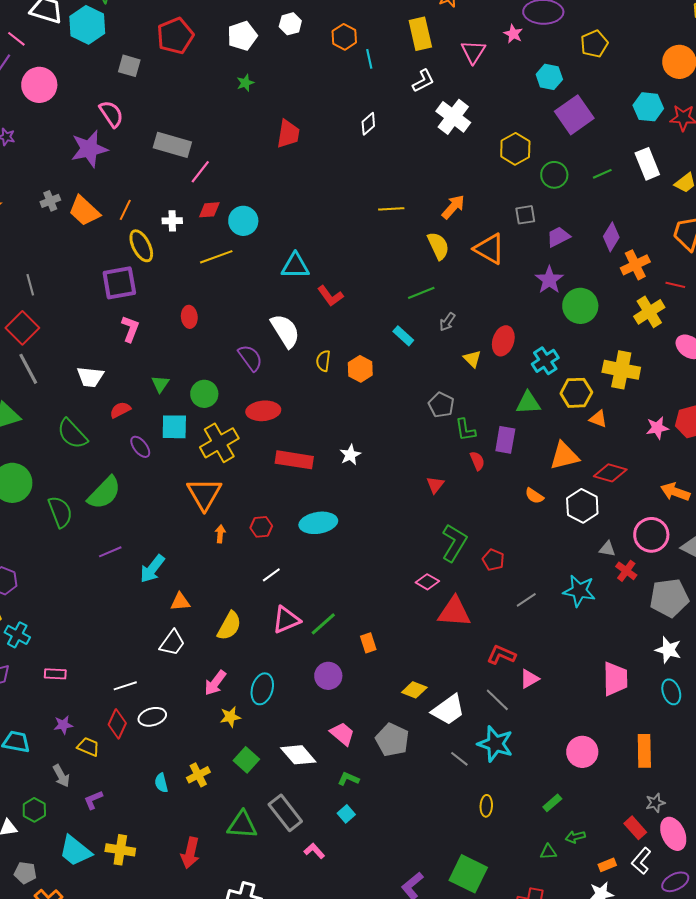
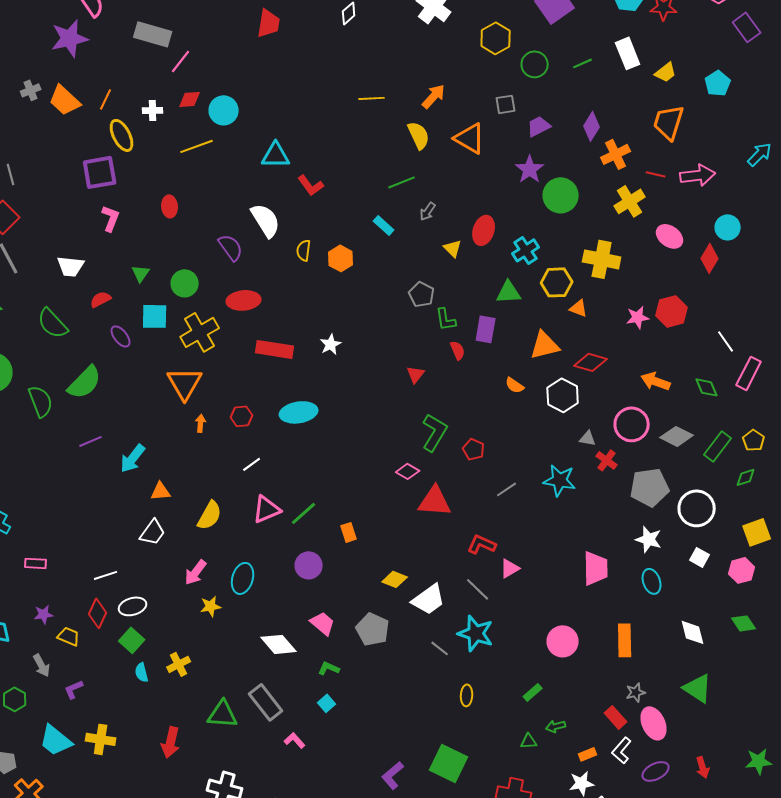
green square: (246, 760) -> (132, 640), moved

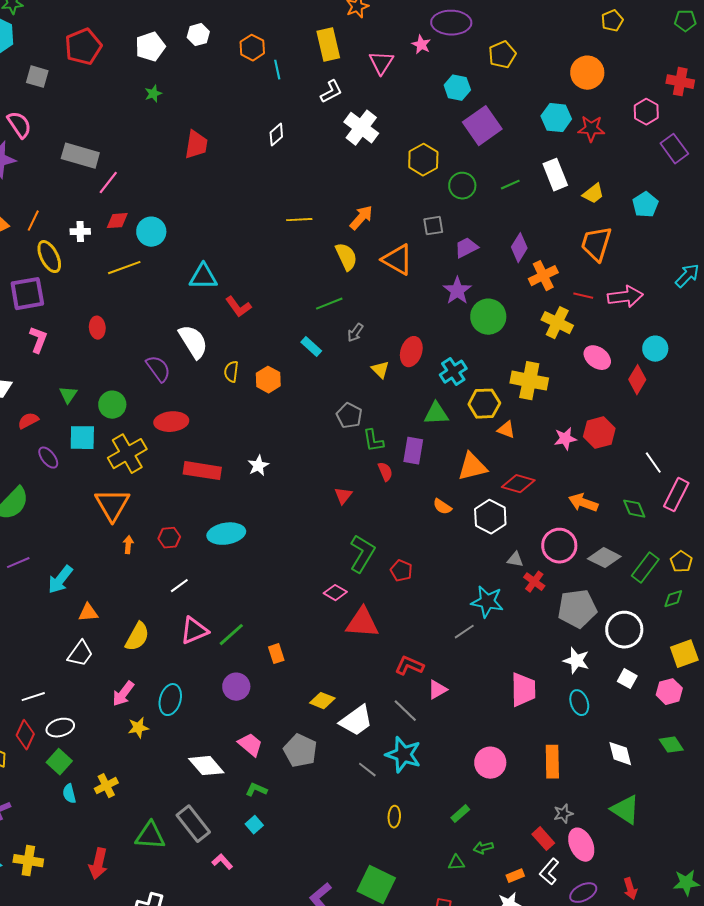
yellow cross: (630, 201) -> (557, 323), turned -32
gray line: (507, 489) -> (464, 632), moved

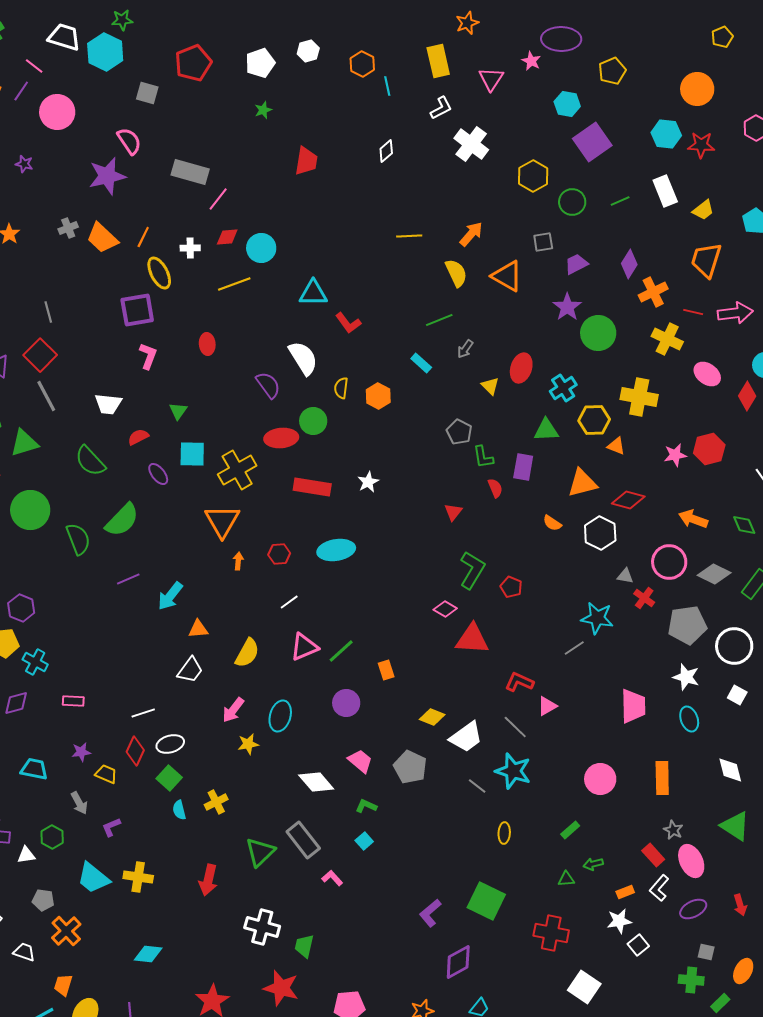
green circle: (112, 405) -> (313, 421), moved
gray star: (563, 814) -> (673, 830), turned -30
green triangle: (150, 836) -> (260, 852), turned -48

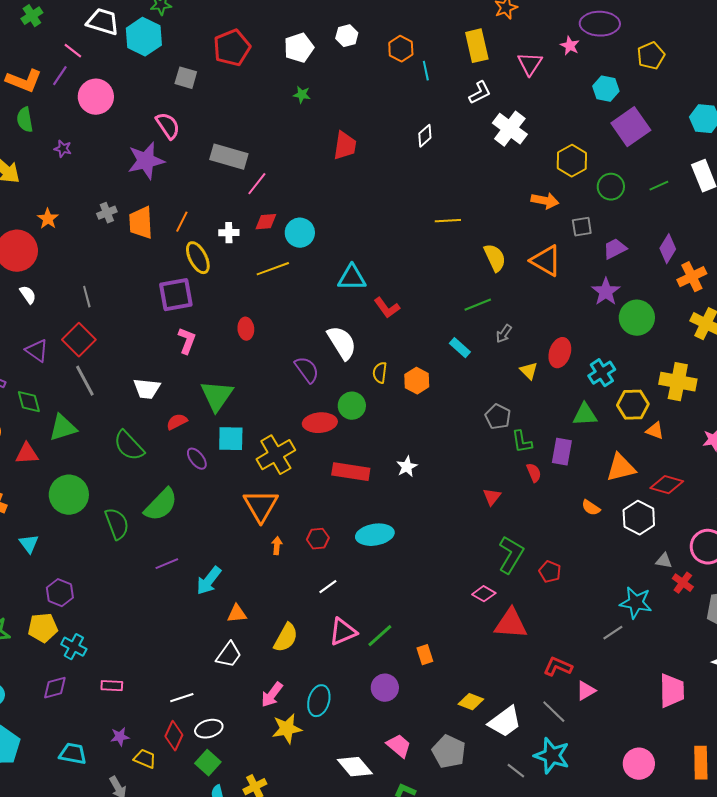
green star: (263, 110) -> (302, 95), turned 30
orange arrow: (471, 234) -> (545, 201), moved, turned 60
orange trapezoid: (102, 238) -> (141, 223), turned 44
green triangle: (178, 411) -> (217, 396), size x1.8
yellow star: (248, 744) -> (287, 729), size x1.4

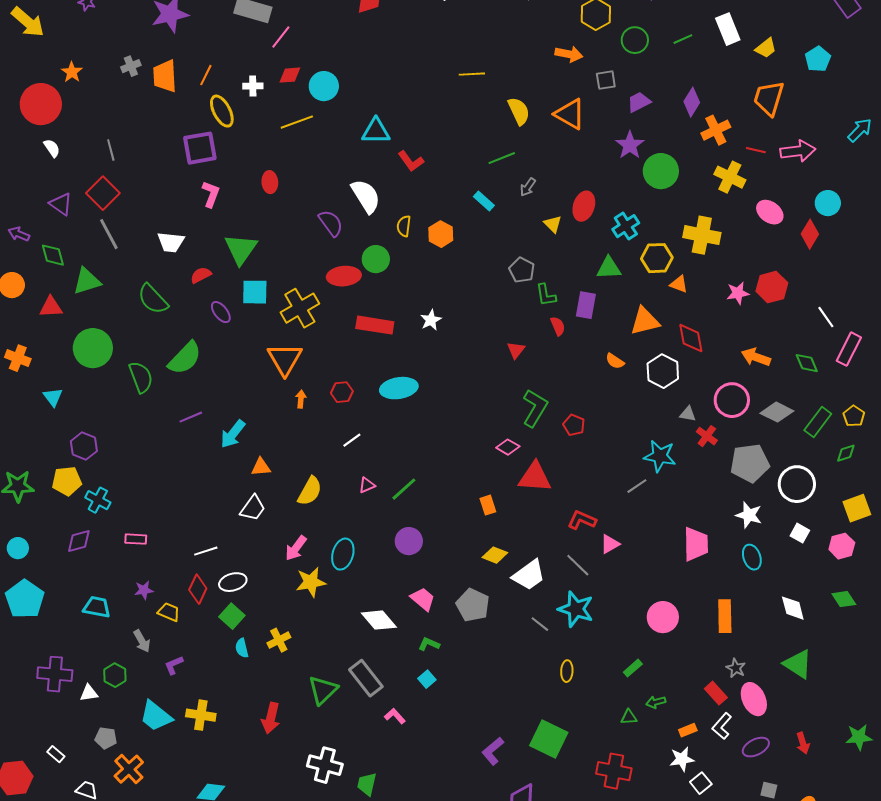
red diamond: (667, 485) -> (691, 338), turned 64
pink triangle: (343, 632) -> (367, 485), size x0.6
orange rectangle: (425, 655) -> (488, 505), moved

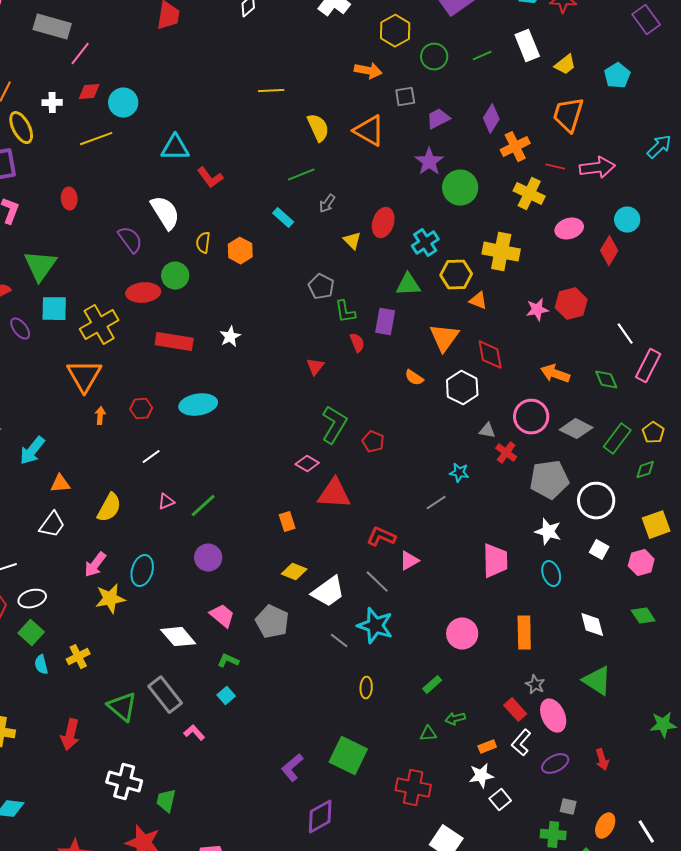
pink ellipse: (770, 212) -> (569, 229), turned -52
orange triangle: (645, 321) -> (444, 338), turned -40
cyan star: (660, 456) -> (459, 473), size x0.6
green triangle: (323, 690) -> (122, 707), turned -36
green star: (859, 737) -> (663, 725), moved

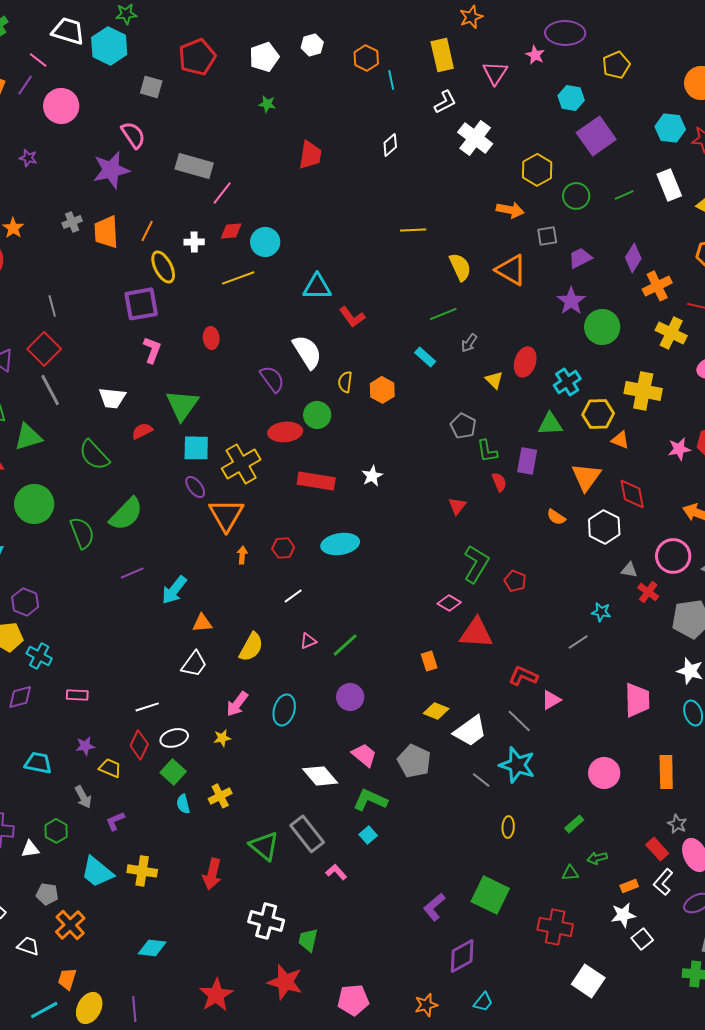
purple ellipse: (20, 329) -> (195, 487), moved
yellow star: (110, 599) -> (222, 738), moved, size x0.6
green L-shape: (228, 661) -> (370, 800), size x1.6

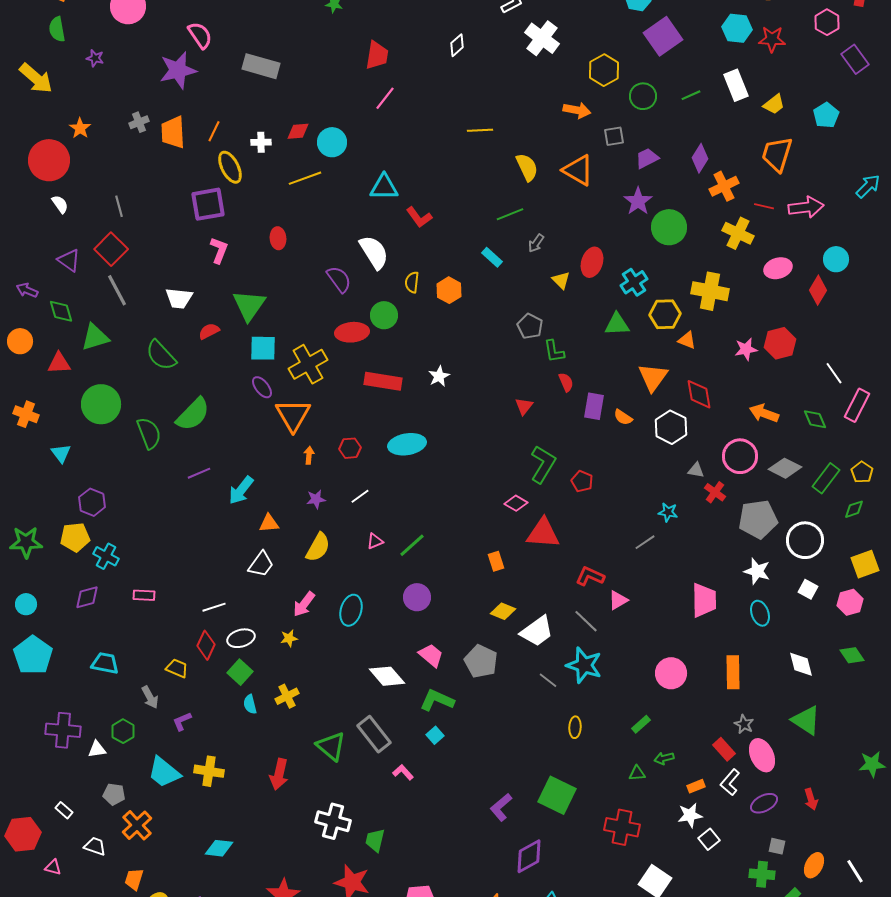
pink line: (222, 193) -> (385, 98), moved
purple rectangle: (527, 461) -> (594, 406), moved
purple star: (85, 746) -> (316, 499), moved

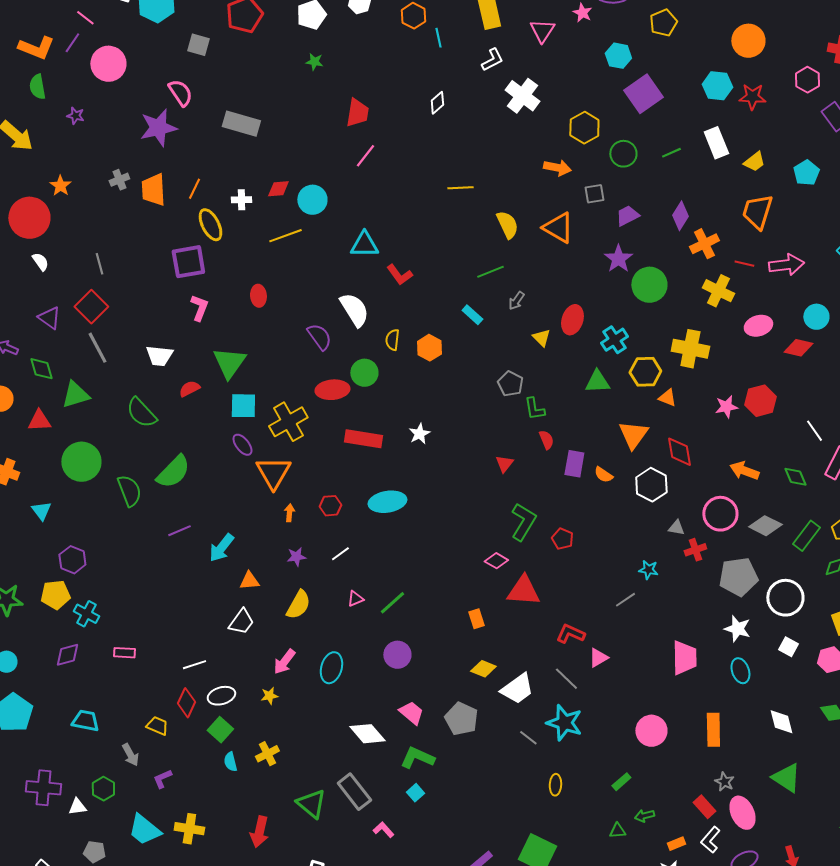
red diamond: (818, 290) -> (798, 348), turned 72
red cross: (715, 492) -> (695, 550), turned 35

